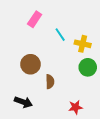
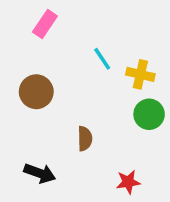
pink rectangle: (35, 19) -> (45, 24), moved
brown circle: (30, 64) -> (36, 92), moved

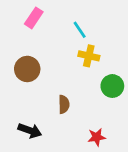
cyan line: (102, 59) -> (80, 30), moved
yellow cross: (140, 74) -> (89, 56), moved

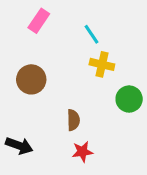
black arrow: (30, 131) -> (19, 146), moved
red star: (97, 137) -> (82, 152), moved

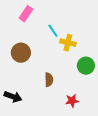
cyan line: (91, 34) -> (53, 31), moved
red star: (82, 152) -> (72, 101), moved

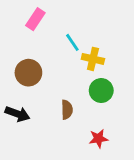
green circle: (86, 66) -> (101, 91), moved
black arrow: (13, 97) -> (17, 114), moved

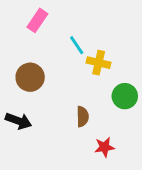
green circle: (101, 91) -> (125, 96), moved
brown semicircle: (67, 110) -> (83, 117), moved

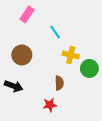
yellow cross: (99, 63) -> (71, 55), moved
red star: (104, 147) -> (50, 105), moved

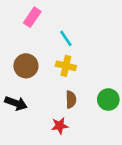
yellow cross: (71, 55) -> (66, 66), moved
green circle: (89, 68) -> (108, 100), moved

